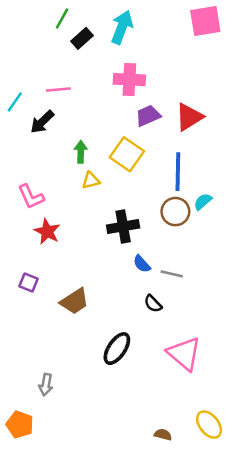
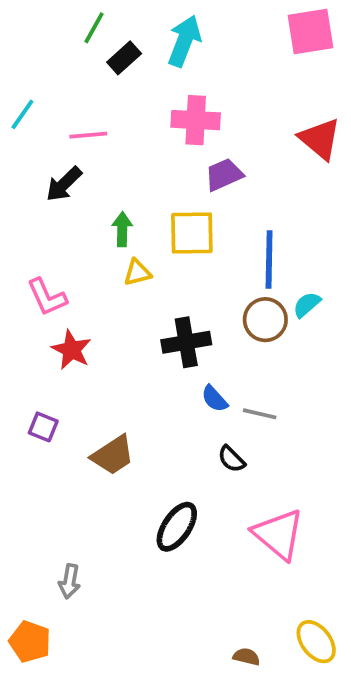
cyan line: (15, 102) -> (22, 114), moved
red triangle: (189, 117) -> (320, 139), moved, turned -48
yellow square: (127, 154) -> (192, 233), turned -36

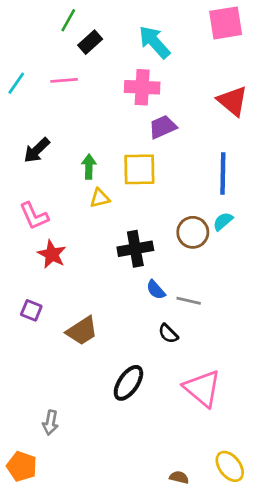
cyan arrow: (184, 41) -> (154, 42), moved, turned -63
pink line: (88, 135) -> (64, 80), moved
black arrow: (64, 184) -> (37, 150), moved
blue line: (269, 259) -> (223, 173), moved

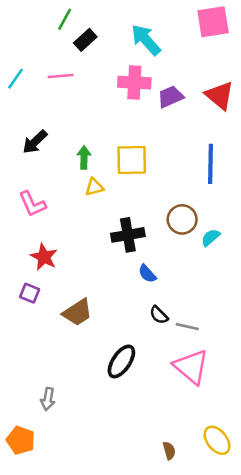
purple trapezoid: (163, 127) -> (170, 97), moved
cyan semicircle: (223, 221) -> (211, 238), moved
red star: (52, 254) -> (44, 257), moved
gray line: (189, 301) -> (187, 327), moved
brown semicircle: (179, 477) -> (169, 451), turned 60

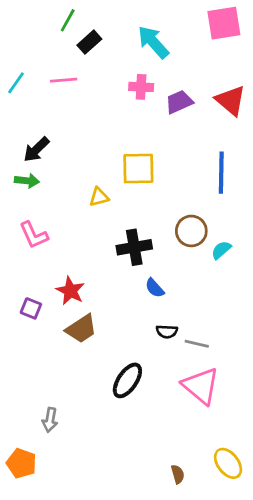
pink cross: (134, 83) -> (141, 87), size x0.7
green arrow: (84, 157) -> (27, 181), moved, turned 95
pink L-shape: (32, 204) -> (34, 235), moved
red star: (44, 257) -> (70, 291), moved
black semicircle: (159, 315) -> (167, 332), turned -42

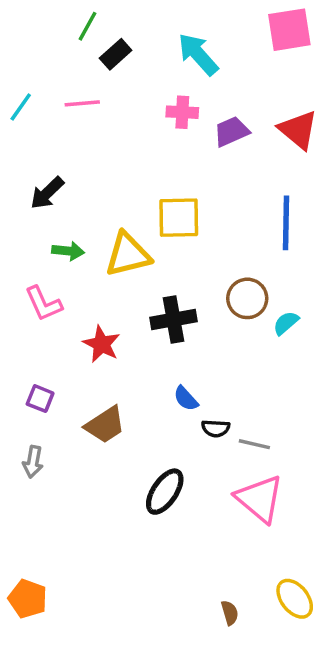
green arrow: (27, 181) -> (68, 251), moved
yellow triangle: (99, 197) -> (128, 255), size x1.8
blue semicircle: (155, 288) -> (186, 399), moved
red star: (70, 291) -> (102, 344), moved
gray arrow: (50, 420) -> (33, 462), moved

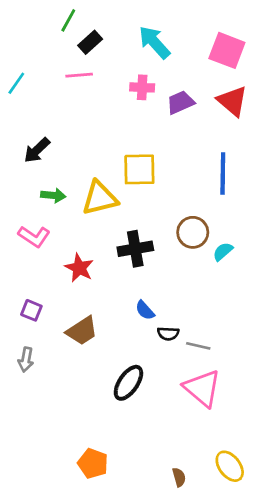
pink square: (289, 30) -> (227, 50), moved, turned 30
pink line: (82, 103) -> (79, 75), moved
pink L-shape: (44, 304) -> (34, 236), turned -32
orange pentagon: (28, 599) -> (93, 463), moved

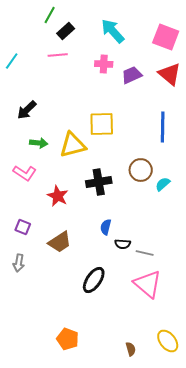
blue semicircle: (145, 310) -> (106, 227), turned 56

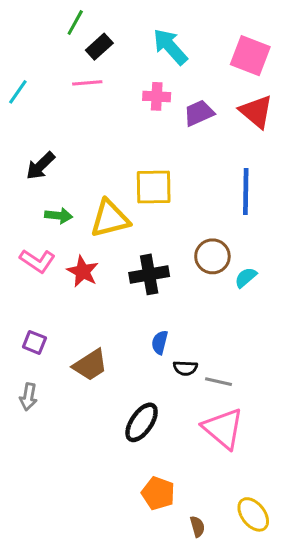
red star: (58, 196) -> (83, 271), moved
orange pentagon: (68, 339) -> (158, 493), moved

